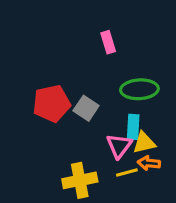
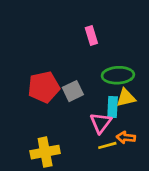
gray square: (86, 108) -> (73, 91), turned 30
yellow triangle: (144, 143) -> (126, 98), moved
yellow cross: (80, 180) -> (45, 152), moved

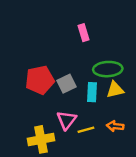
cyan rectangle: (113, 107) -> (92, 92), moved
pink triangle: (101, 123) -> (67, 120), moved
yellow line: (107, 145) -> (86, 130), moved

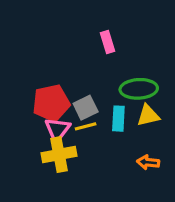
pink triangle: (67, 120) -> (57, 130), moved
yellow line: (86, 130) -> (86, 126), moved
yellow cross: (41, 139) -> (59, 155), moved

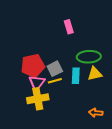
orange arrow: (148, 162) -> (96, 113), moved

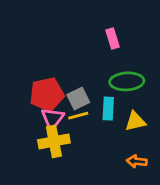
pink rectangle: (69, 27) -> (113, 39), moved
yellow triangle: (95, 74) -> (135, 121), moved

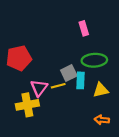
red pentagon: (47, 94) -> (19, 58), moved
gray square: (78, 99) -> (69, 73), moved
yellow cross: (54, 141) -> (27, 105), moved

